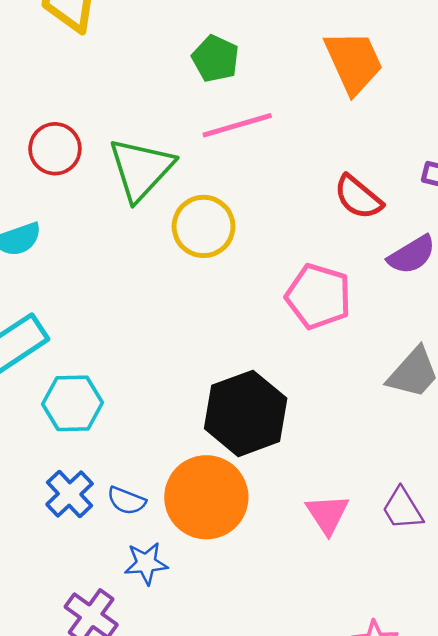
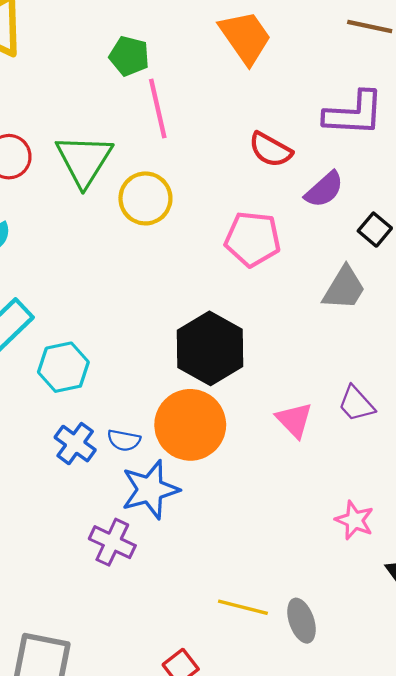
pink line: (237, 125) -> (158, 108), turned -76
blue star: (146, 563) -> (150, 490), size x1.6

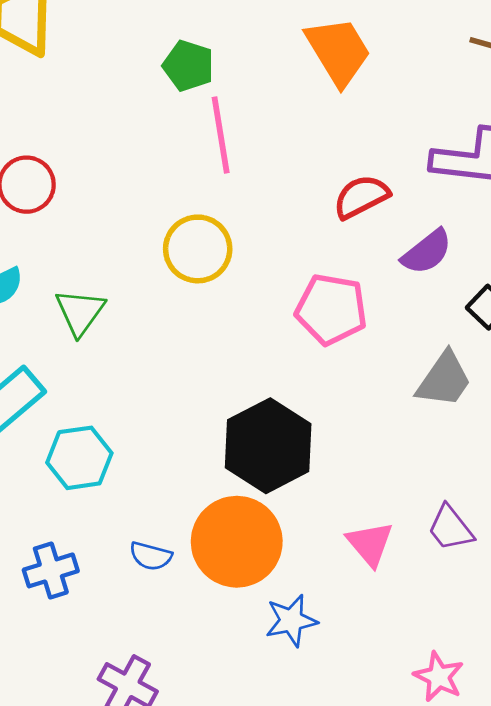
red semicircle: (270, 150) -> (361, 197), turned 120
green triangle: (84, 160) -> (80, 312), moved, size x0.7
blue cross: (75, 444) -> (51, 570), moved, turned 33
blue star: (150, 490) -> (291, 621), moved, size x0.7

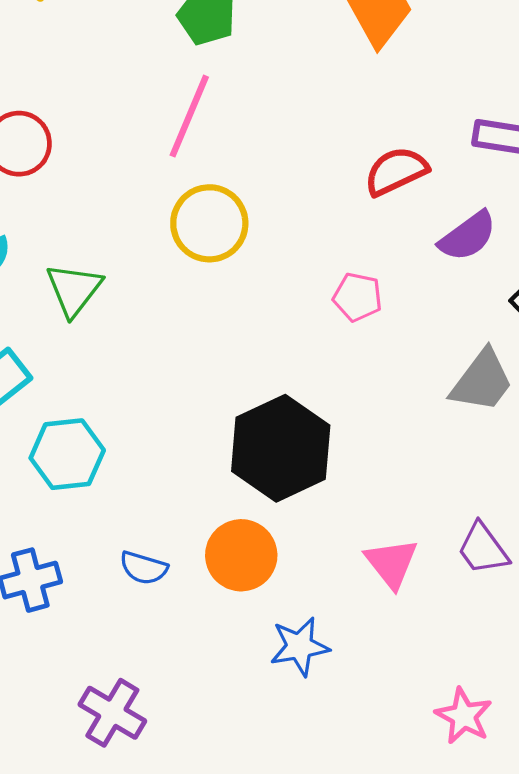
pink line: (221, 135) -> (189, 116), moved, turned 30
pink pentagon: (331, 309) -> (358, 297), size x0.6
orange circle: (237, 542) -> (241, 555), size x0.7

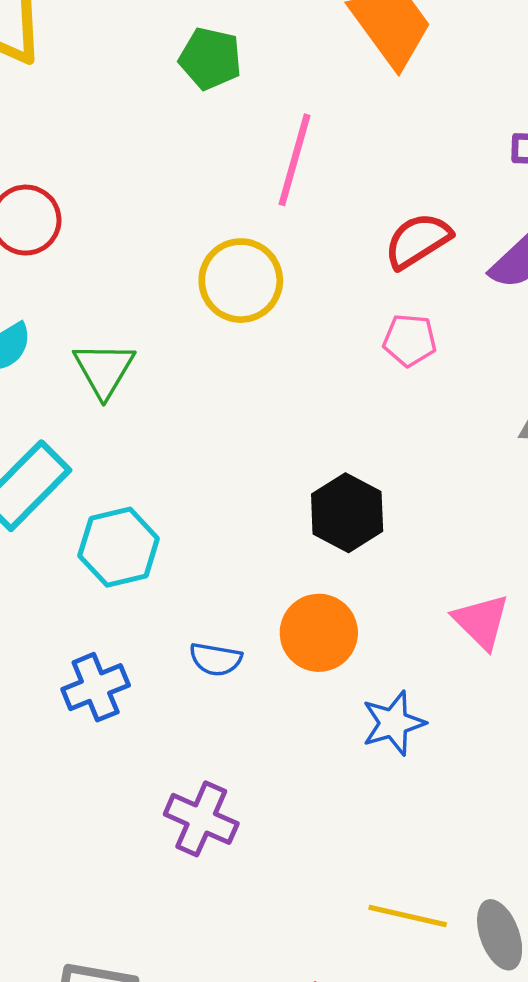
pink line: (189, 116) -> (294, 160), moved
red semicircle: (396, 171) -> (418, 241), moved
black hexagon: (281, 448) -> (347, 513), size x0.7

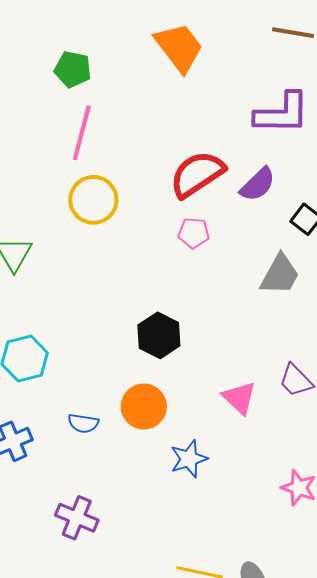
pink line: (294, 160) -> (82, 133), moved
red semicircle: (418, 241) -> (197, 174), size x1.4

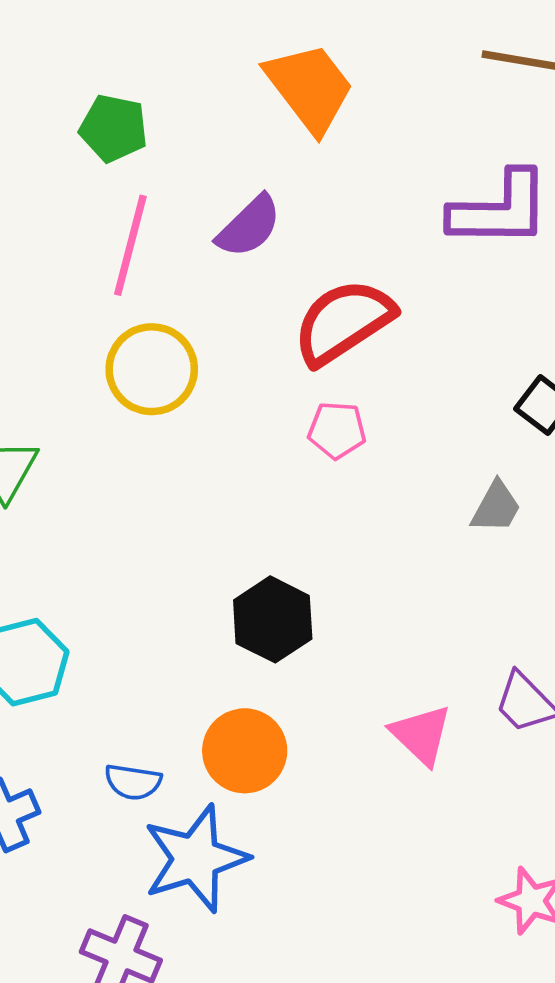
purple semicircle: (258, 184) -> (249, 226), moved
gray trapezoid: (280, 275) -> (496, 507), size x0.7
blue star: (189, 459) -> (195, 859), moved, size x1.5

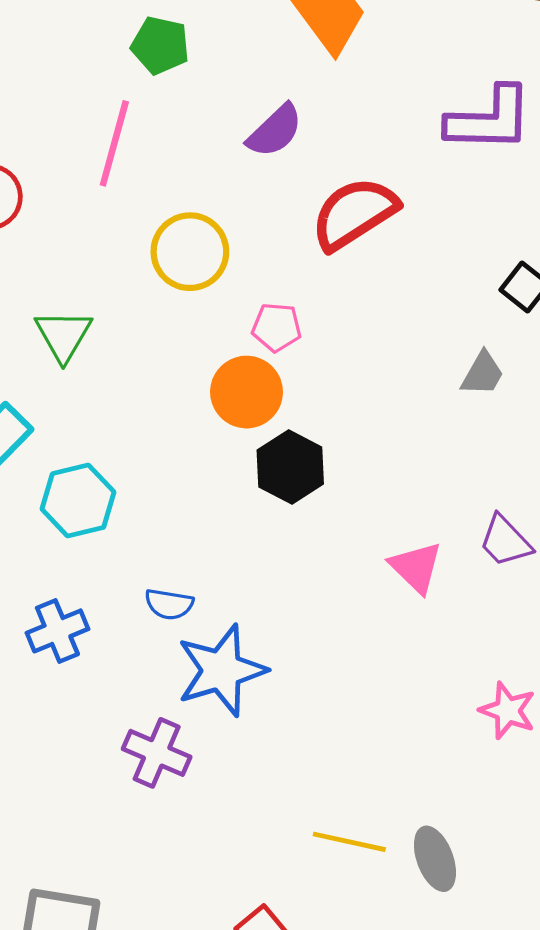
pink line: (130, 245) -> (114, 143), moved
pink pentagon: (337, 430) -> (277, 327), moved
orange circle: (245, 751) -> (247, 392), moved

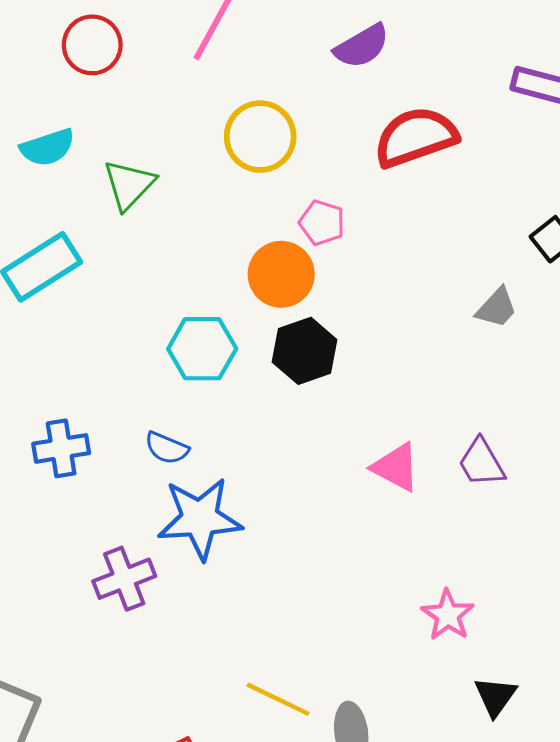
cyan hexagon: (78, 501) -> (202, 349), moved
pink triangle: (416, 567) -> (396, 467), turned -30
purple cross: (157, 753) -> (124, 579), turned 32

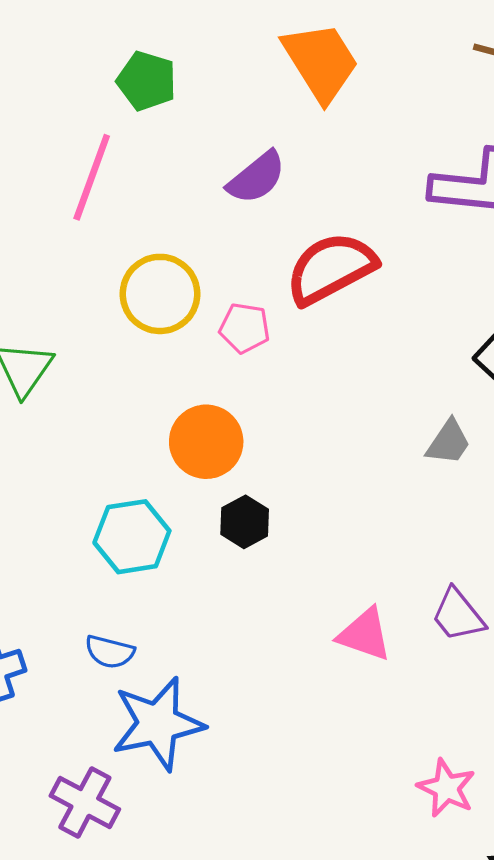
pink pentagon: (322, 223) -> (245, 328), moved
black hexagon: (305, 351) -> (245, 522), size x0.7
purple cross: (124, 579) -> (85, 802), turned -32

